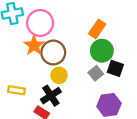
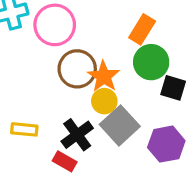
orange star: (34, 45) -> (104, 76), moved
gray square: (96, 73) -> (120, 125), moved, size x1.6
yellow circle: (59, 75) -> (104, 101), moved

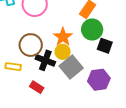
brown circle: (77, 69) -> (31, 45), moved
black cross: (77, 135) -> (45, 60), moved, turned -36

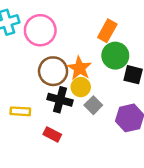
brown circle: (31, 45) -> (53, 71), moved
gray square: (71, 67) -> (93, 105), size x0.6

